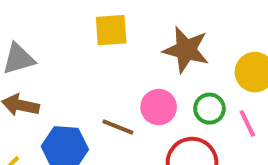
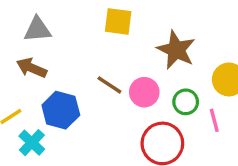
brown line: (118, 127) -> (109, 85), moved

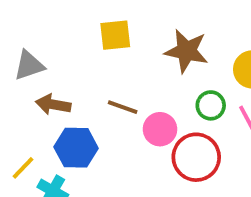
brown arrow: (32, 68) -> (53, 104), moved
pink circle: (144, 92) -> (160, 129), moved

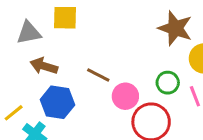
yellow square: (115, 35) -> (65, 18), moved
brown star: (186, 51) -> (175, 28), moved

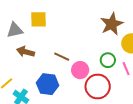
brown star: (175, 28) -> (112, 24), turned 30
blue hexagon: (57, 102) -> (48, 84), moved

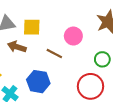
yellow square: (38, 19) -> (32, 27), moved
pink circle: (80, 70) -> (73, 36), moved

